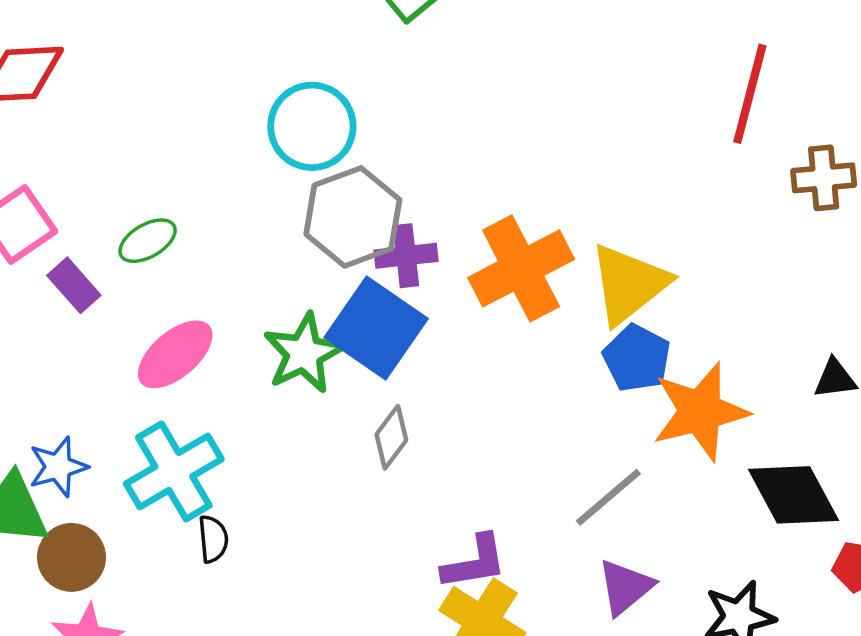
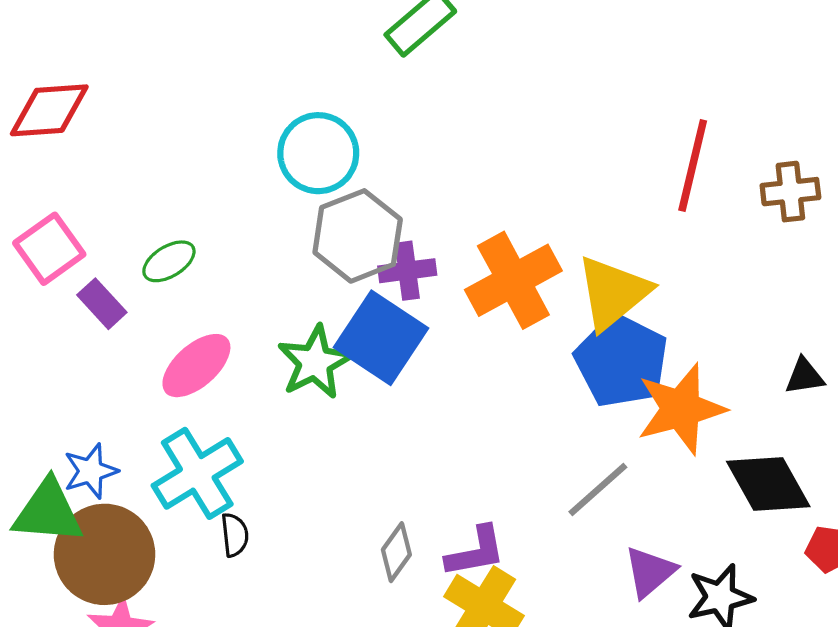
red line: (750, 94) -> (693, 165), moved
blue pentagon: (637, 358) -> (622, 361), size x1.5
gray diamond: (391, 437) -> (396, 552), moved
brown circle: (72, 557) -> (105, 554), size x1.6
purple triangle: (625, 587) -> (650, 572), moved

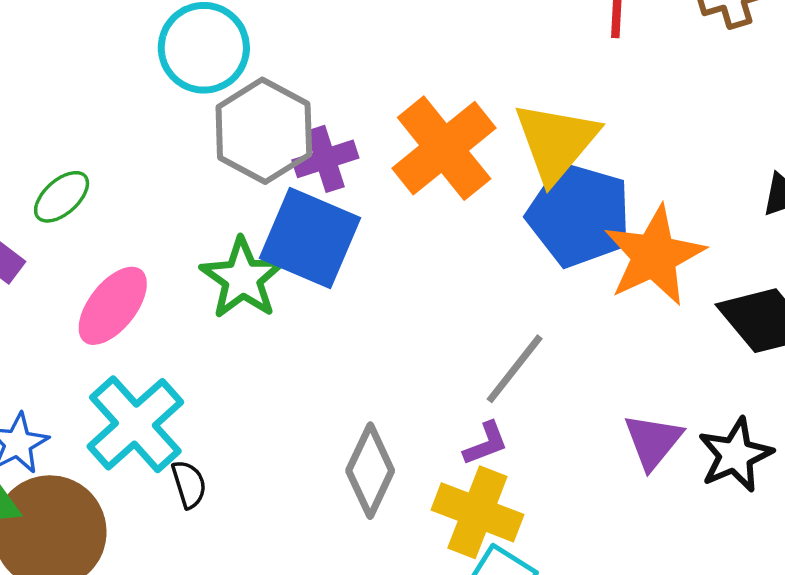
gray line: (598, 489) -> (515, 369), moved
gray diamond: (396, 552) -> (370, 471), size x1.4
purple L-shape: (476, 552) -> (486, 444), moved, size x0.7

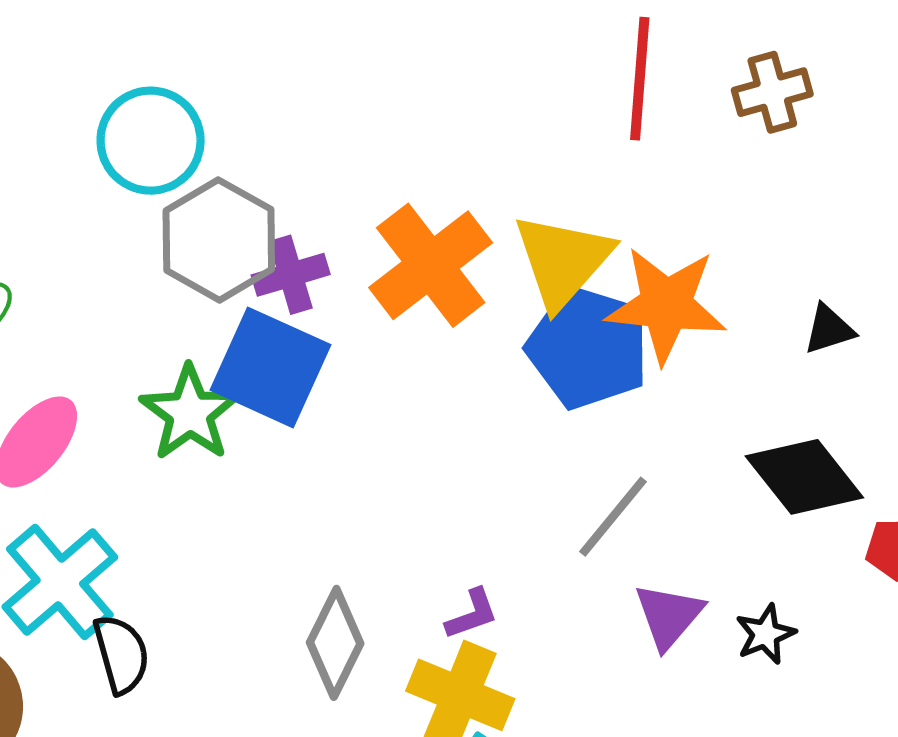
orange star: (654, 256) -> (666, 305), moved, turned 30
gray line: (515, 369) -> (613, 517), moved
black star: (735, 455) -> (765, 634), size x0.7
black semicircle: (189, 484) -> (121, 654), size x1.4

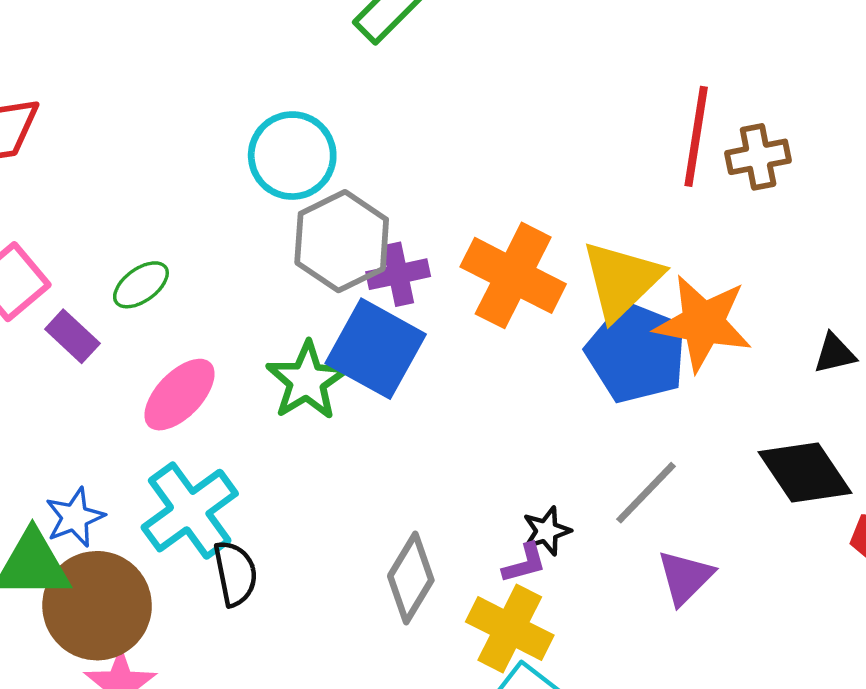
brown cross: (772, 92) -> (758, 157), moved
orange cross: (431, 265) -> (513, 275), turned -30
black star: (765, 634) -> (547, 531), moved

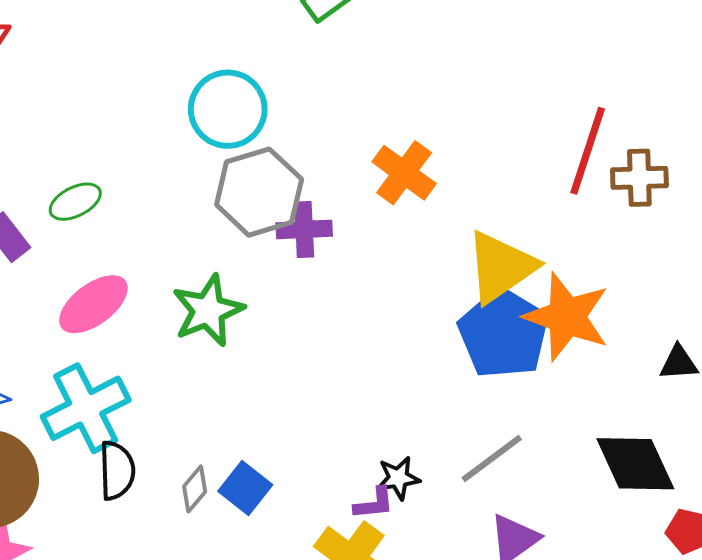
orange cross: (513, 275) -> (404, 173), moved, size x0.7
blue square: (376, 349) -> (245, 488), moved, size x0.6
gray diamond: (411, 578) -> (195, 489), moved, size x0.6

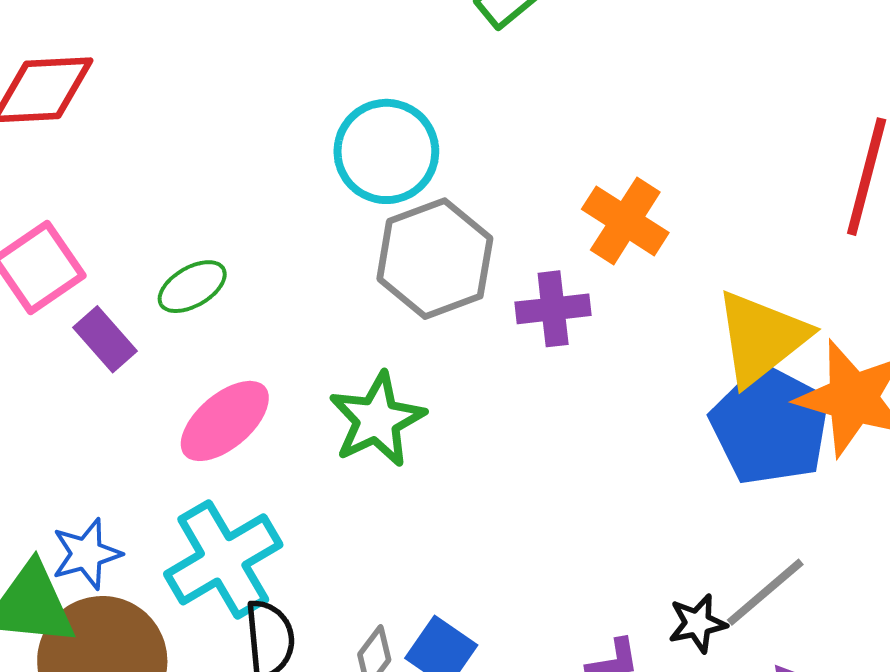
purple cross: (304, 229) -> (553, 309), moved
black star: (398, 478) -> (698, 623), moved

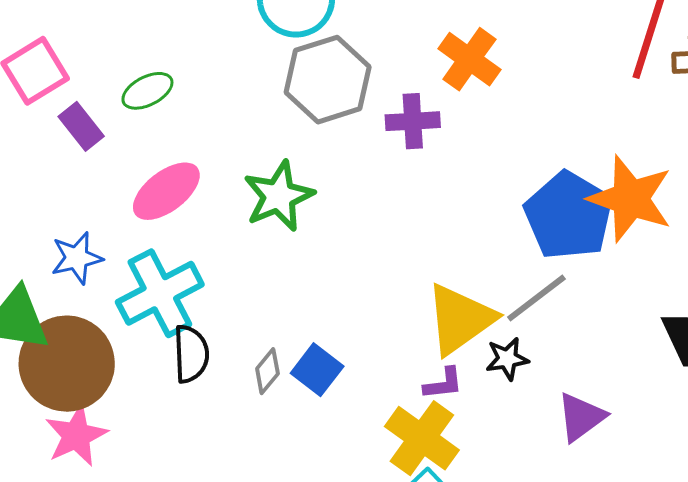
yellow triangle: (761, 338) -> (460, 319), moved
blue star: (86, 554) -> (77, 258), moved
gray line: (765, 592) -> (536, 298), moved

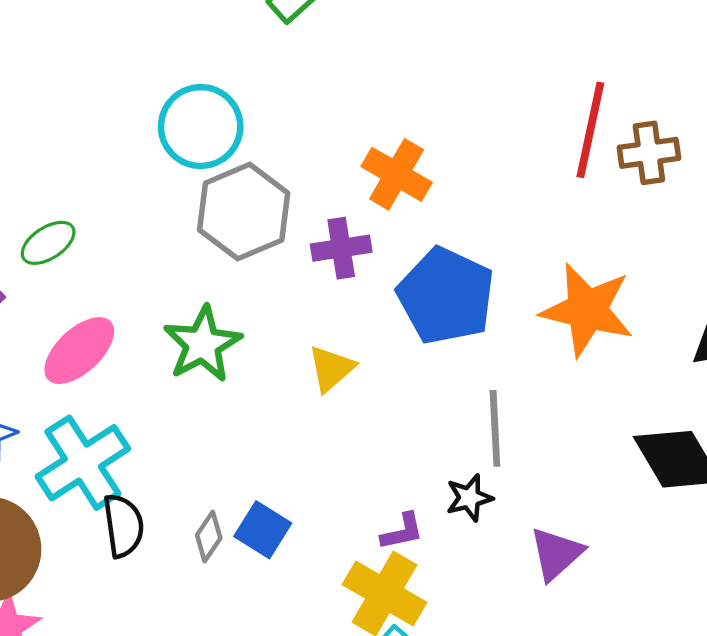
blue pentagon: (569, 216) -> (446, 296), moved
gray line: (536, 298) -> (495, 428), turned -50
yellow triangle: (460, 319) -> (331, 369), moved, size x0.6

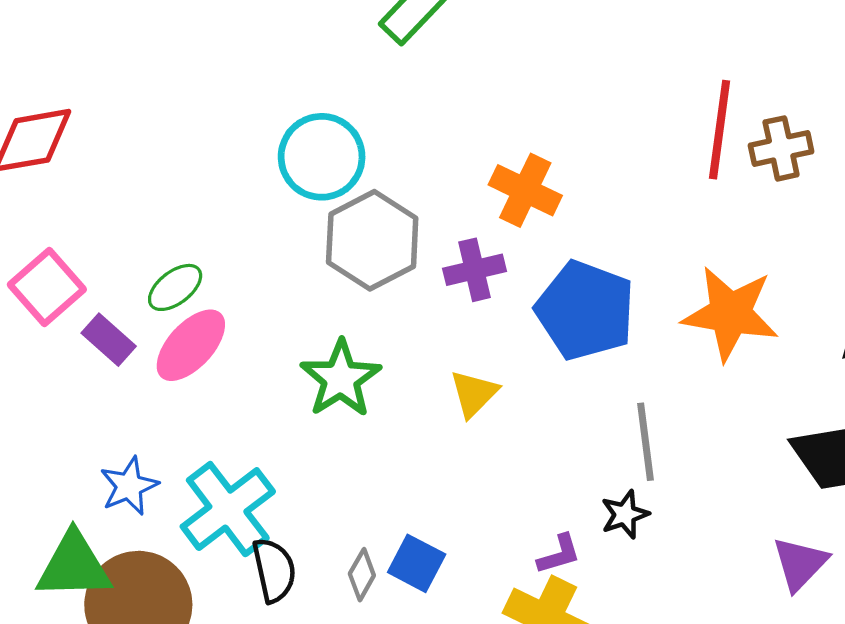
pink ellipse: (79, 351) -> (191, 345), moved
purple triangle: (556, 554) -> (800, 564), moved

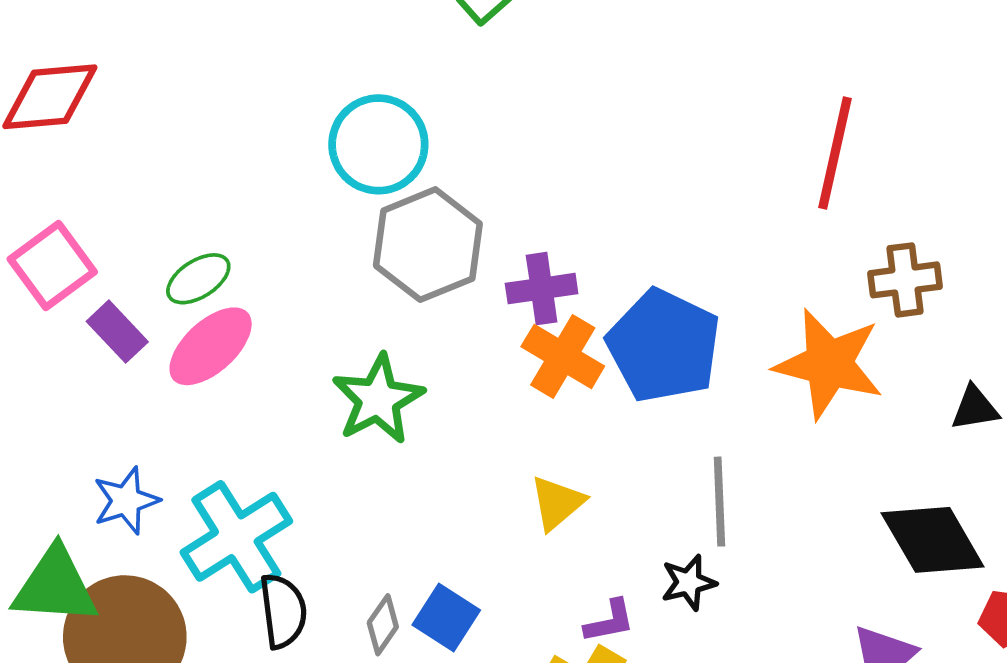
brown cross: (781, 148) -> (905, 280), moved
orange cross: (525, 190) -> (563, 356), moved
yellow triangle: (474, 394) -> (557, 503), moved

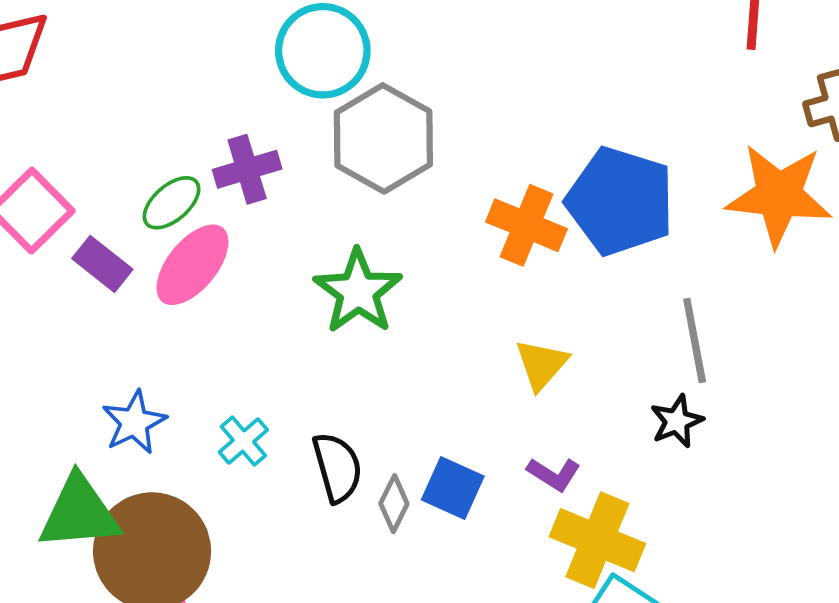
purple cross: (542, 289) -> (247, 169), moved
cyan cross: (236, 537) -> (243, 441), size x0.5
black semicircle: (283, 611) -> (337, 467), moved
purple L-shape: (610, 621) -> (554, 474), moved, turned 52

